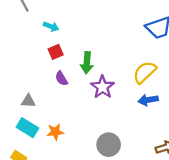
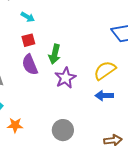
purple semicircle: (61, 79) -> (30, 65), size x1.5
orange star: (55, 132) -> (15, 125), moved

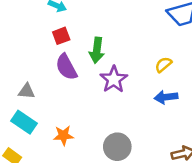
yellow semicircle: (105, 70) -> (163, 65), size x0.6
orange star: (15, 125) -> (63, 135), moved

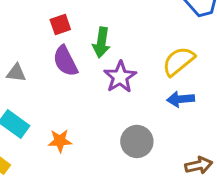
yellow semicircle: (163, 65) -> (179, 61), size x1.6
gray triangle: (27, 91) -> (16, 73), moved
gray circle: (117, 147) -> (137, 141), moved

